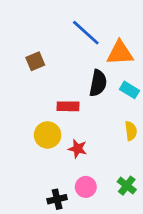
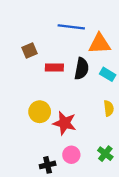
blue line: (86, 33) -> (71, 27), turned -35
red rectangle: (68, 106) -> (54, 68), moved
red star: (78, 149) -> (65, 123), size x1.5

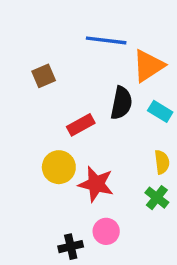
orange triangle: (100, 44) -> (148, 66), turned -30
red rectangle: (54, 68) -> (81, 125), moved, turned -30
green cross: (105, 154) -> (157, 198), moved

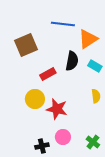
brown square: (44, 76) -> (26, 45), size x1.6
green cross: (157, 198) -> (93, 142), moved

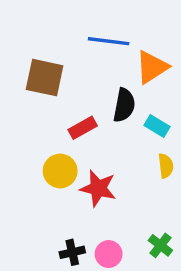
brown square: (26, 45) -> (45, 78), turned 35
cyan rectangle: (95, 66) -> (157, 126), moved
pink circle: (63, 137) -> (109, 254), moved

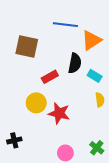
black cross: (72, 252) -> (14, 140), moved

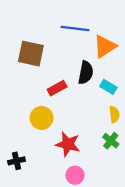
red star: (59, 113) -> (68, 144), moved
green cross: (97, 148) -> (111, 141), moved

